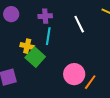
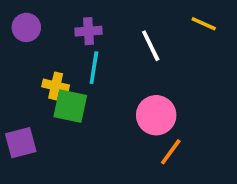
green square: (35, 57) -> (70, 106), turned -30
pink circle: (74, 74) -> (156, 115), moved

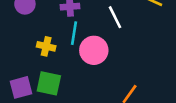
green square: (70, 106) -> (49, 83), moved
pink circle: (156, 115) -> (94, 50), moved

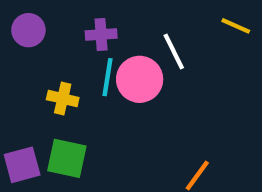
pink circle: (94, 50) -> (140, 79), moved

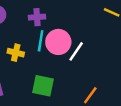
white line: (174, 52) -> (76, 51), moved, turned 60
green square: (67, 158) -> (43, 86), moved

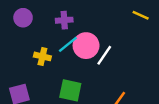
cyan line: (41, 41) -> (68, 44), turned 42

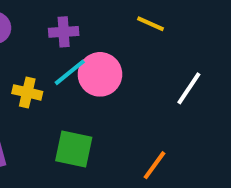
yellow line: (141, 15) -> (150, 24), moved
white line: (104, 55) -> (189, 88), moved

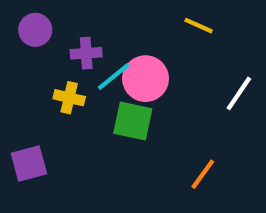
purple cross: (64, 32) -> (86, 53), moved
green square: (74, 149) -> (133, 121), moved

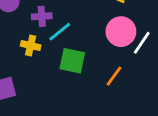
pink circle: (146, 79) -> (121, 32), moved
orange line: (203, 174) -> (114, 76), moved

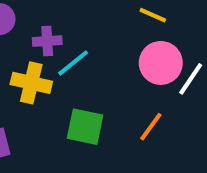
yellow cross: (31, 45) -> (31, 83), size x1.4
green square: (72, 61) -> (85, 127), moved

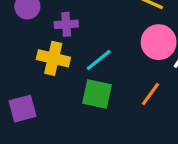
cyan line: (73, 63) -> (99, 60), moved

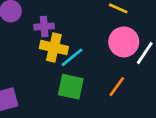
yellow cross: (53, 58) -> (54, 47), moved

